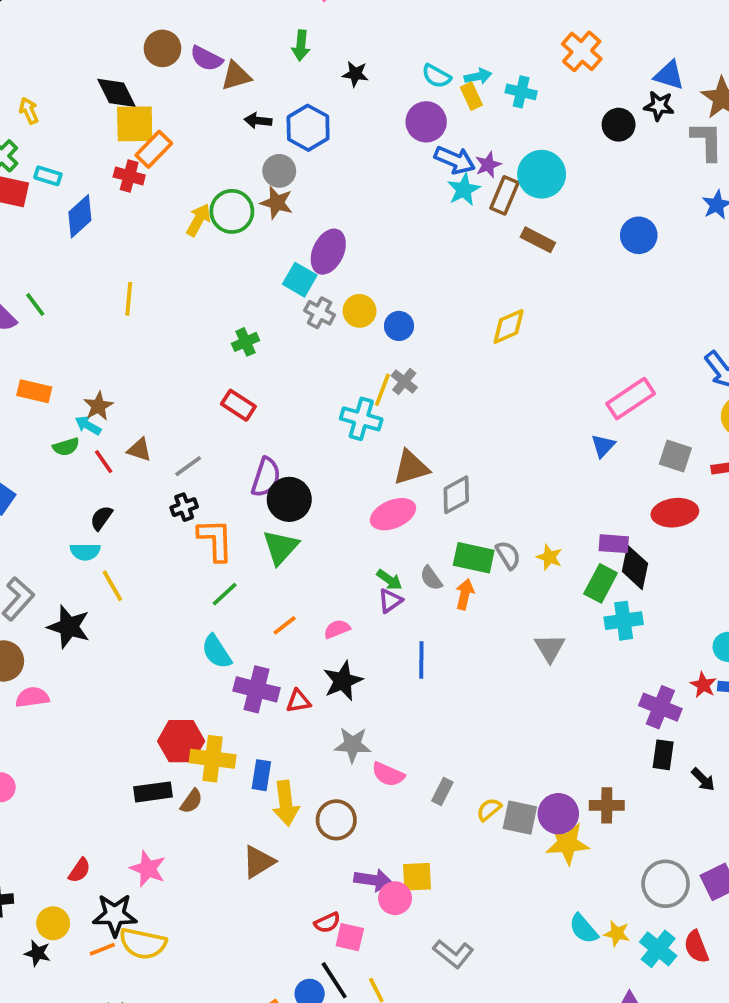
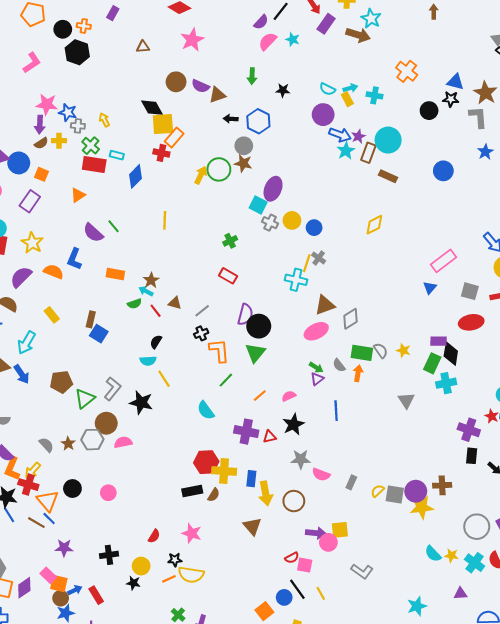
cyan semicircle: (217, 652) -> (206, 410), moved
brown triangle: (258, 862) -> (252, 526), turned -36
black star: (115, 915) -> (175, 560), size x0.6

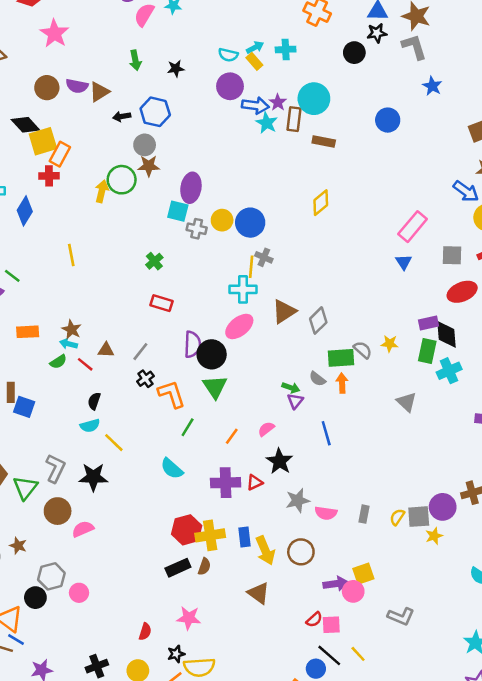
blue circle: (314, 228) -> (250, 223), size x1.5
pink ellipse: (316, 331) -> (239, 326), moved
gray hexagon: (92, 440) -> (51, 576), moved
yellow star: (422, 507) -> (434, 536), moved, size x0.6

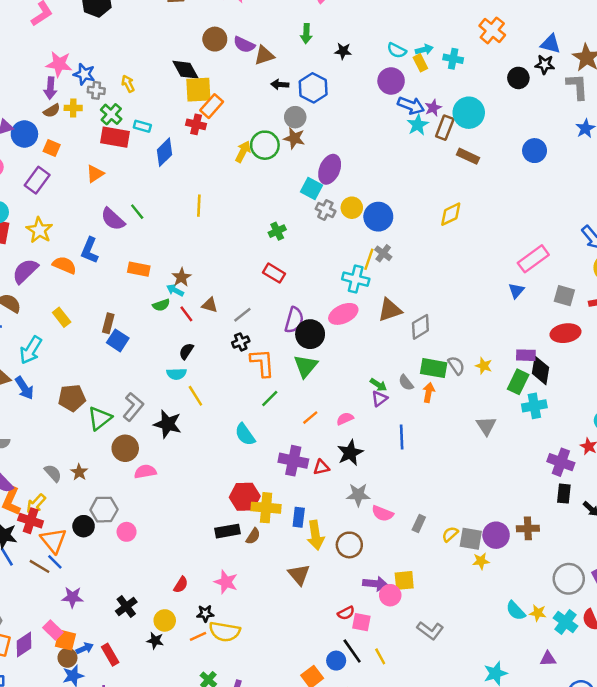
black cross: (97, 666) -> (126, 607), turned -30

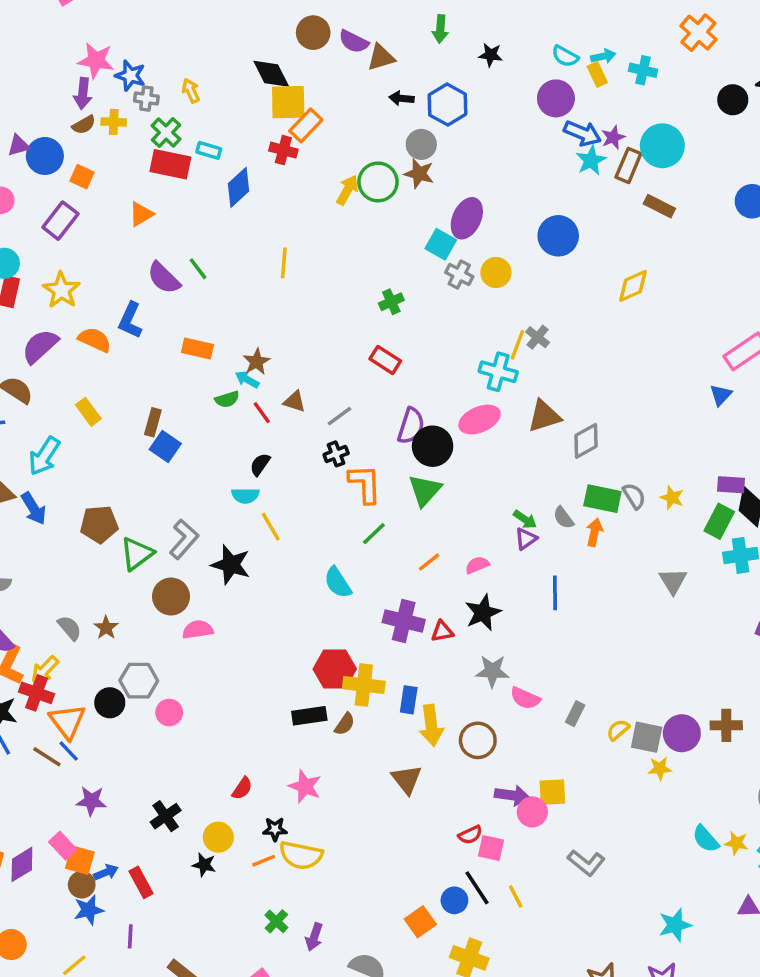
blue circle: (378, 217) -> (558, 236), moved

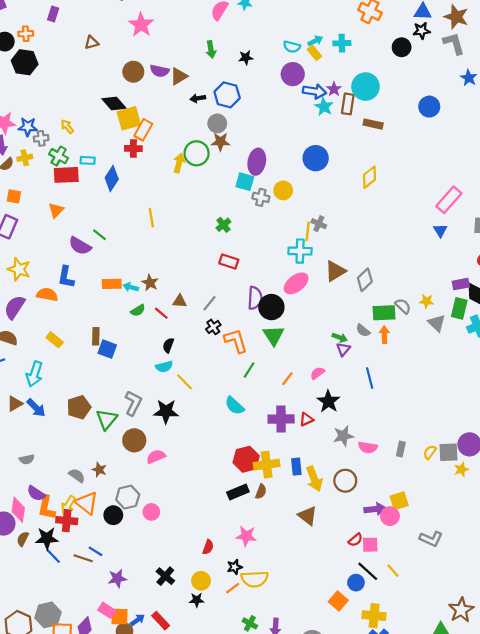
cyan arrow: (247, 379) -> (131, 287), moved
gray triangle: (673, 581) -> (437, 323), moved
orange triangle: (67, 721) -> (87, 503), moved

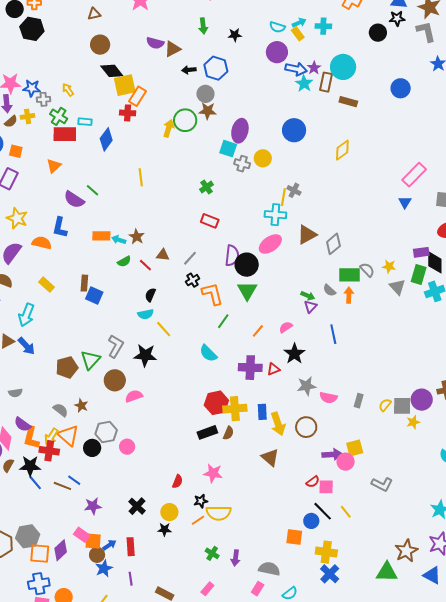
brown circle: (133, 72) -> (100, 45), moved
brown pentagon: (79, 407) -> (67, 367), moved
orange square: (338, 601) -> (294, 537), turned -36
red rectangle: (161, 621) -> (131, 547), turned 36

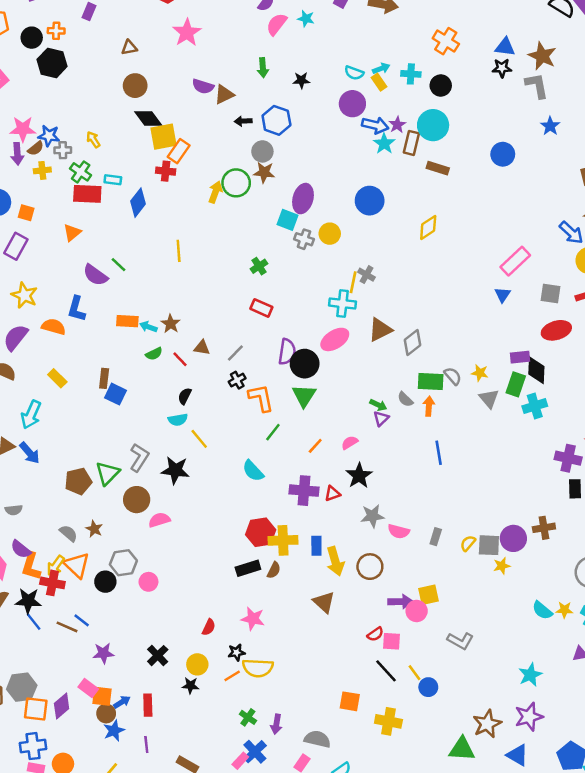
black circle: (378, 33) -> (441, 86), moved
brown semicircle: (11, 121) -> (36, 148), moved
blue line: (333, 334) -> (439, 453), moved
blue circle: (311, 521) -> (428, 687), moved
blue cross: (330, 574) -> (255, 752), moved

